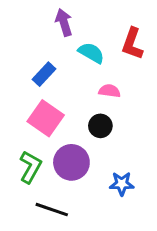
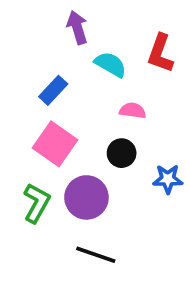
blue star: (122, 184) -> (168, 179), moved
black line: (52, 210) -> (96, 255), moved

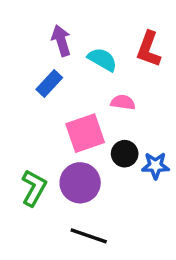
purple arrow: (77, 27) -> (61, 41), moved
pink square: (55, 144) -> (85, 133), moved, turned 36
black circle: (122, 153) -> (125, 154), moved

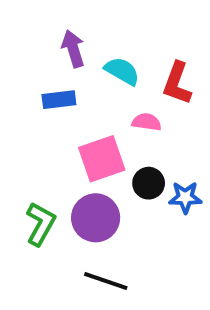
red L-shape: (149, 49) -> (177, 83), moved
blue rectangle: (49, 83) -> (59, 100), turned 40

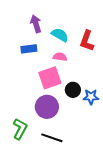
pink semicircle: (147, 122) -> (60, 57), moved
green L-shape: (41, 224) -> (20, 129), moved

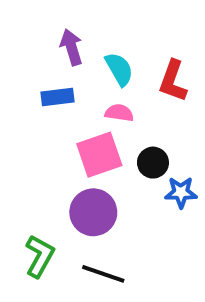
cyan semicircle: (60, 35) -> (119, 69), turned 30
black circle: (73, 90) -> (153, 163), moved

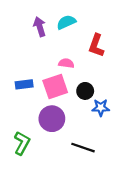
cyan semicircle: (119, 69) -> (66, 22), moved, turned -84
blue rectangle: (58, 97) -> (24, 84), moved
black line: (103, 274) -> (83, 148), moved

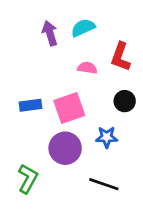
pink semicircle: (66, 63) -> (87, 68), moved
black circle: (85, 91) -> (125, 101), moved
blue star: (101, 108) -> (107, 137), moved

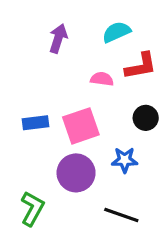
cyan semicircle: (83, 28) -> (117, 32), moved
purple arrow: (50, 33) -> (58, 39), turned 35
red L-shape: (121, 57) -> (141, 66), turned -120

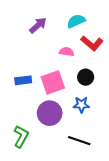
purple arrow: (58, 39) -> (38, 25), turned 30
red L-shape: (141, 66) -> (92, 43), turned 50
black circle: (146, 118) -> (86, 77), moved

